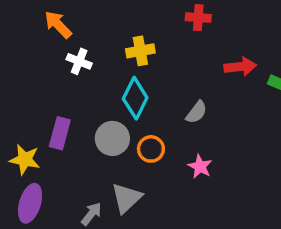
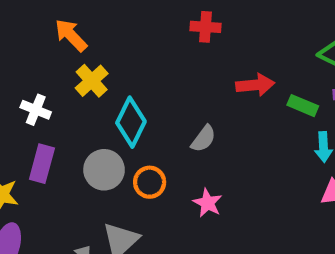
orange arrow: (58, 25) -> (71, 35), moved
yellow cross: (140, 51) -> (92, 81), moved, turned -32
white cross: (79, 61) -> (36, 110), moved

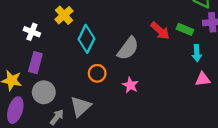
red arrow: (255, 85) -> (160, 31), moved, turned 48
gray semicircle: (203, 139) -> (128, 48), size x1.5
gray circle: (104, 170) -> (44, 92), moved

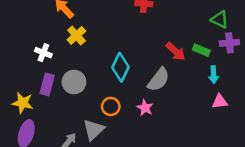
cyan diamond: (86, 39) -> (121, 67), moved
gray semicircle: (128, 48) -> (158, 80), moved
orange circle: (97, 73) -> (111, 106), moved
gray circle: (44, 92) -> (74, 82), moved

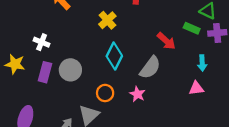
yellow cross: (76, 35) -> (107, 20), moved
green rectangle: (201, 50) -> (192, 28), moved
pink triangle: (220, 102) -> (196, 88), moved
yellow star: (23, 103) -> (15, 64), moved

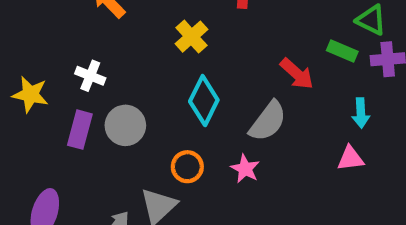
white cross: (42, 42) -> (90, 76), moved
yellow star: (15, 64) -> (30, 94), moved

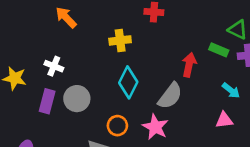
yellow cross: (191, 37) -> (120, 40), turned 35
red arrow: (297, 74) -> (189, 65), turned -120
cyan arrow: (361, 113) -> (231, 90), turned -48
pink star: (245, 169) -> (155, 127), size x1.4

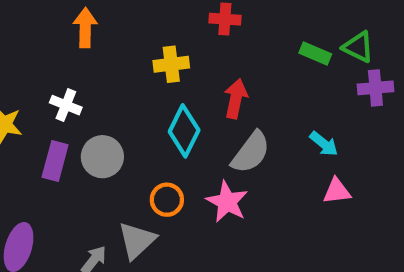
orange arrow: (66, 17) -> (85, 28), turned 45
green rectangle: (219, 50) -> (315, 53), moved
red arrow: (189, 65) -> (236, 99), moved
cyan arrow: (231, 90) -> (324, 144), moved

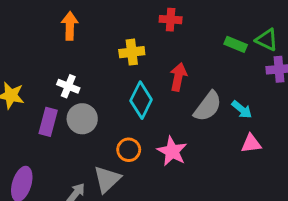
white cross: (66, 105) -> (68, 86), moved
gray semicircle: (251, 152) -> (208, 106), moved

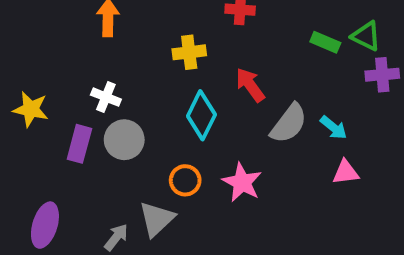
red arrow: (178, 77) -> (250, 85), turned -48

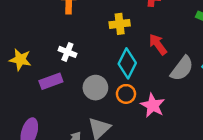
gray circle: (124, 140) -> (95, 88), moved
purple rectangle: (79, 144) -> (51, 81), turned 55
orange circle: (185, 180) -> (126, 94), moved

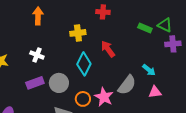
gray semicircle: (182, 68) -> (127, 85), moved
purple rectangle: (51, 81) -> (35, 83), moved
orange circle: (126, 94) -> (83, 99), moved

